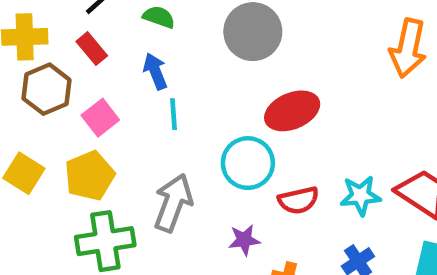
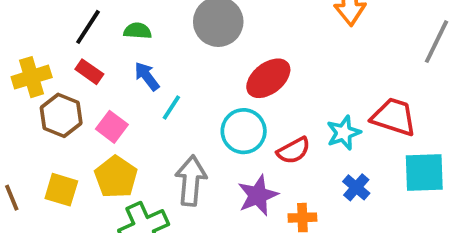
cyan line: (173, 114) -> (171, 107), turned 52
purple star: (244, 240) -> (258, 195), size x1.5

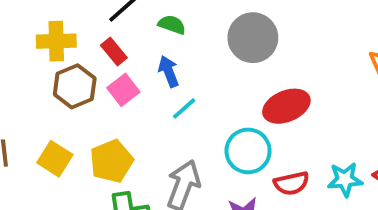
pink square: (112, 127) -> (123, 90), moved

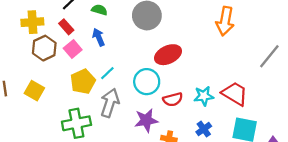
cyan line: (184, 108) -> (107, 73), moved
yellow pentagon: (111, 161) -> (83, 82), moved

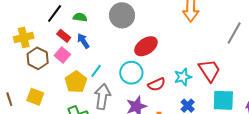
red rectangle: (66, 27) -> (64, 36), moved
red trapezoid: (235, 94) -> (209, 70), turned 35

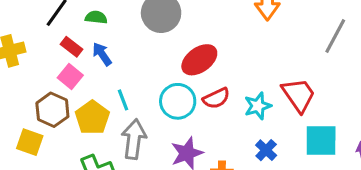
brown hexagon: (38, 58) -> (52, 110), moved
cyan line: (96, 71) -> (123, 100), turned -56
red semicircle: (157, 84) -> (216, 98), moved

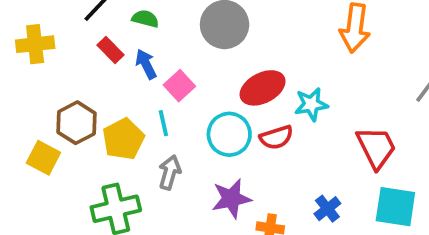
pink square: (70, 76) -> (179, 86), moved
cyan star: (258, 106) -> (311, 104), moved
gray arrow: (134, 139) -> (170, 172), size x0.7

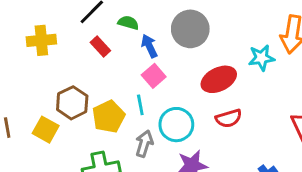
blue arrow: (146, 64) -> (149, 46), moved
cyan star: (311, 104) -> (261, 58), moved
cyan circle: (229, 134) -> (176, 125), moved

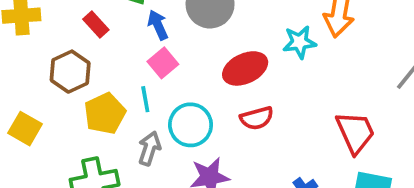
brown hexagon: (72, 103) -> (70, 72), moved

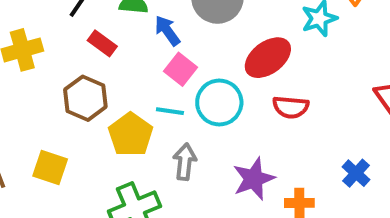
cyan line: (145, 99) -> (170, 111), turned -60
red semicircle: (257, 118) -> (291, 107), turned 32
cyan circle: (191, 125) -> (219, 103), moved

